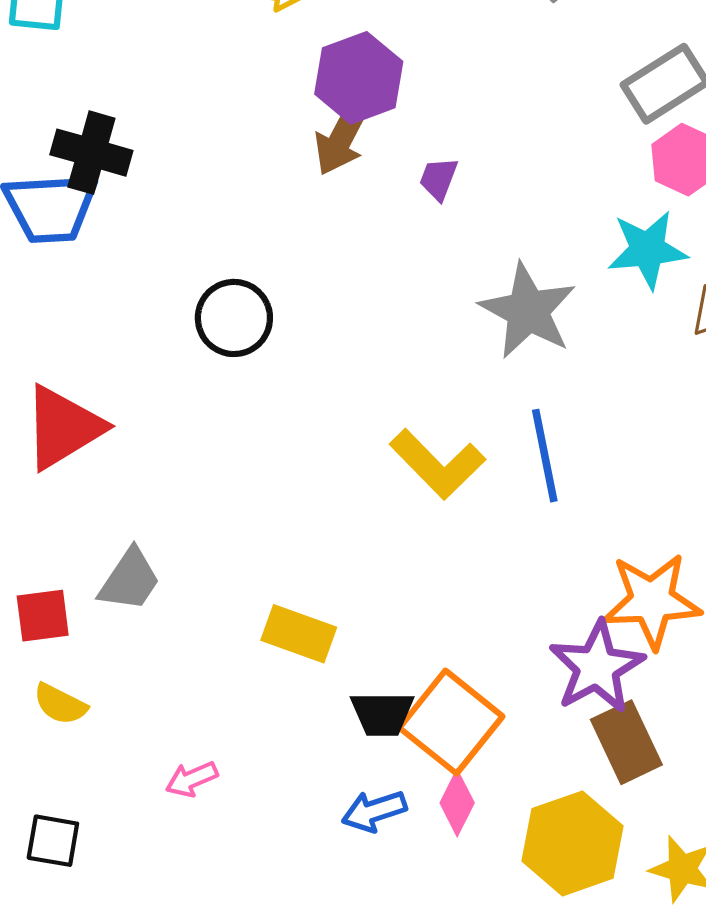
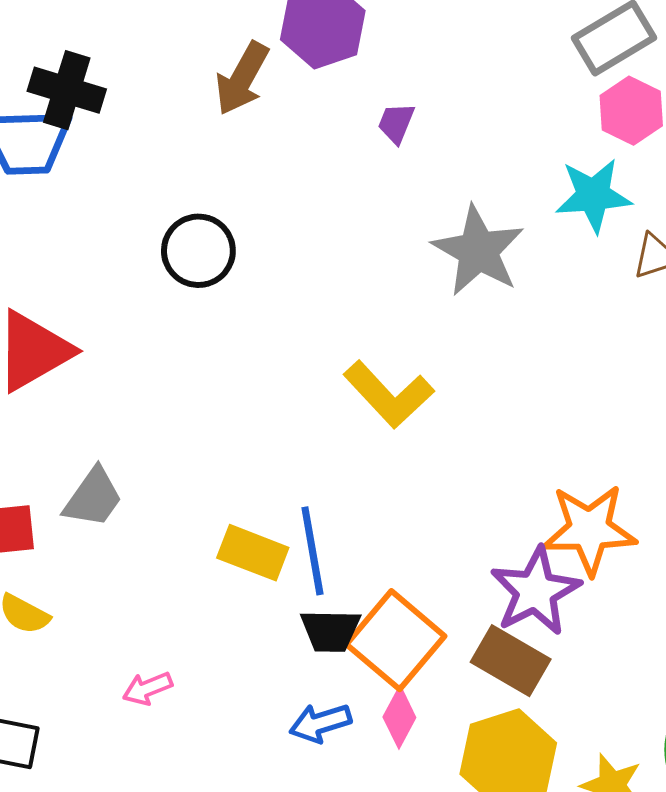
brown arrow: (342, 137) -> (242, 78), moved
blue line: (545, 456) -> (312, 551), moved
brown rectangle: (626, 742) -> (511, 661), moved, turned -36

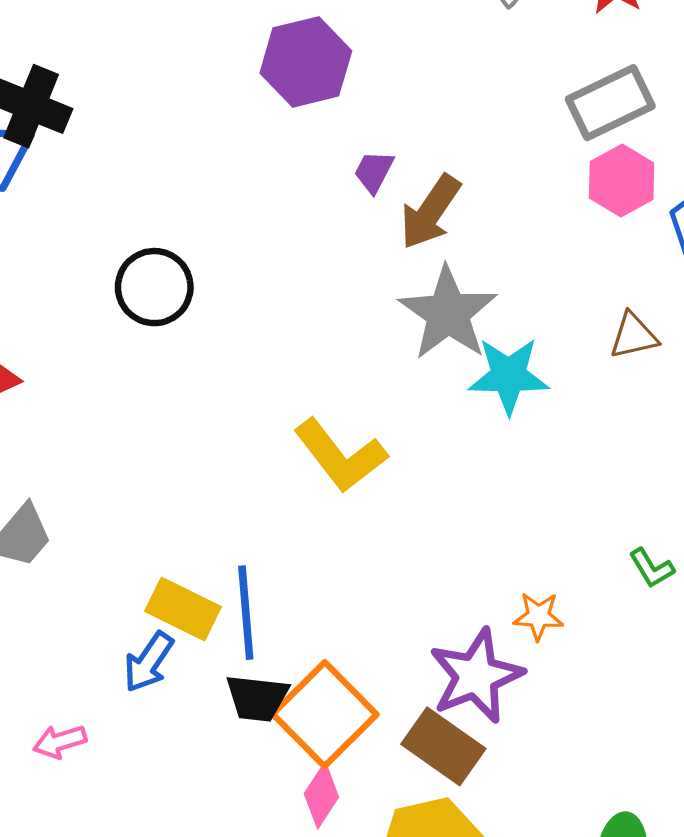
brown arrow: (242, 78) -> (430, 212), moved
cyan star: (593, 195) -> (509, 376), moved
orange star: (589, 530) -> (538, 616), size x0.5
blue arrow: (320, 723) -> (149, 662), moved, turned -44

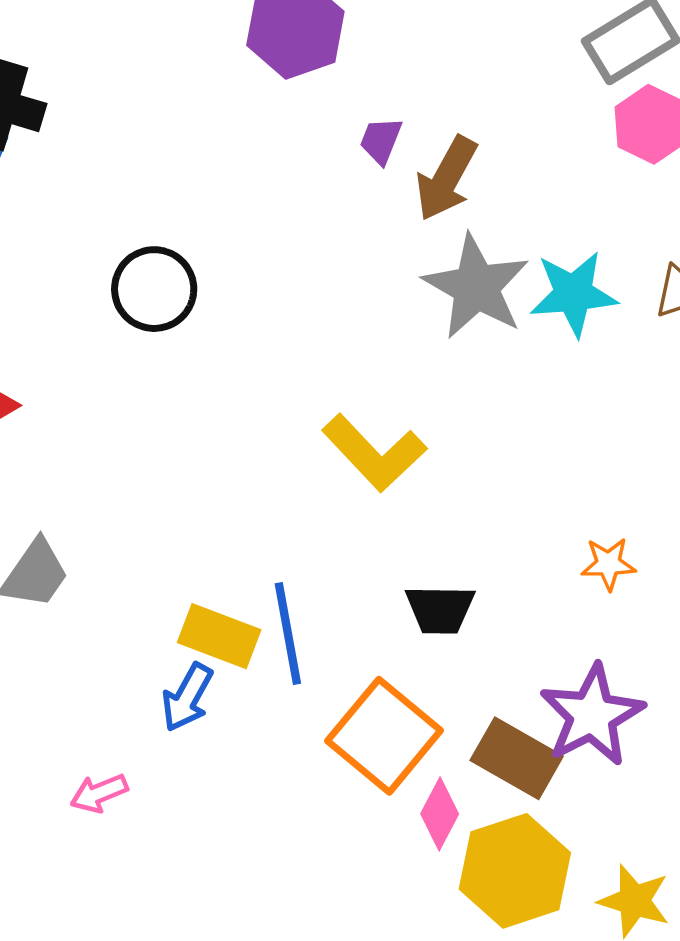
cyan star: (509, 376) -> (573, 294), moved
orange star: (538, 616) -> (608, 564), moved
purple star: (476, 676) -> (592, 715), moved
black trapezoid: (257, 698) -> (440, 609), moved
pink diamond: (321, 795) -> (440, 814), moved

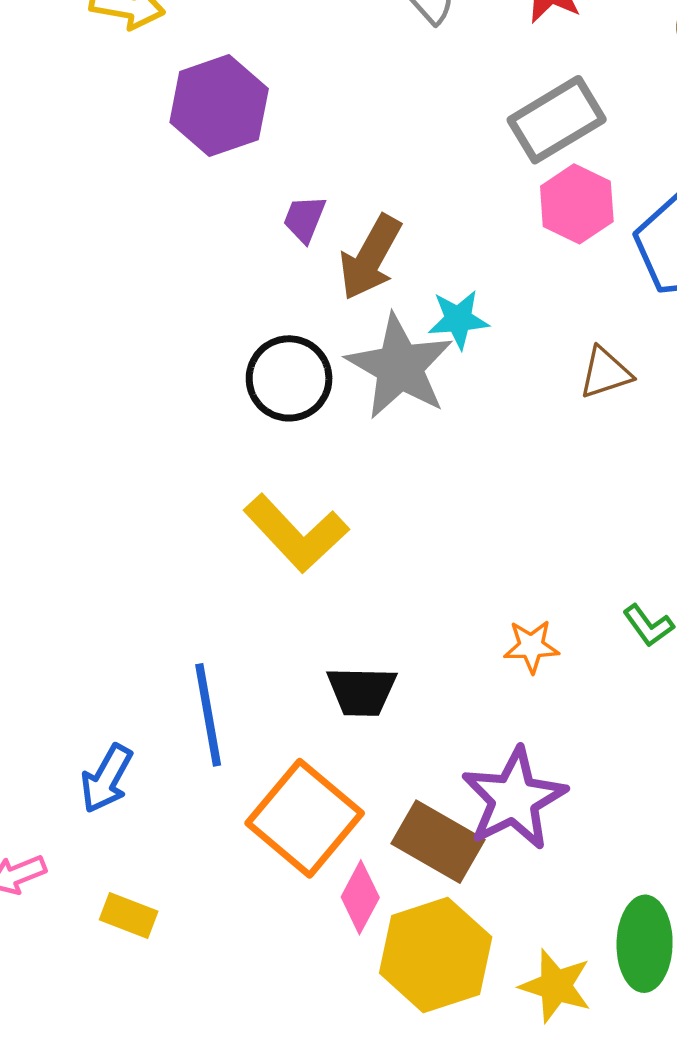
black circle: (154, 289) -> (289, 378), moved
cyan star: (573, 294) -> (458, 319), moved, size x0.7
yellow rectangle: (219, 636) -> (129, 916), moved, size x0.7

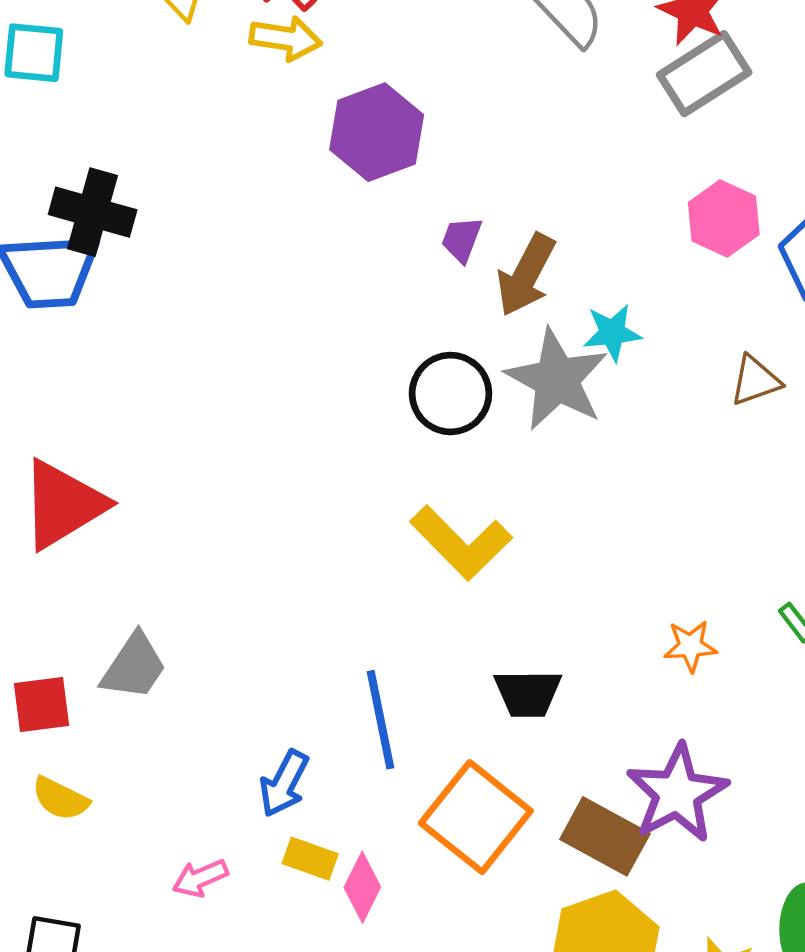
gray rectangle: (557, 120) -> (704, 74), moved
pink diamond: (360, 897) -> (362, 887), moved
yellow rectangle: (129, 916) -> (310, 859), moved

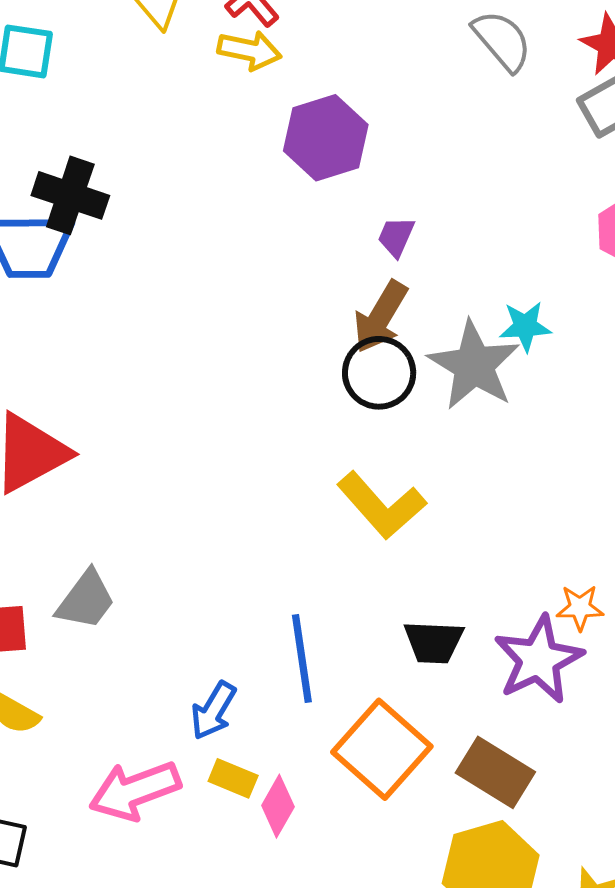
brown arrow: (526, 275) -> (381, 317), moved
purple star: (677, 793) -> (539, 659), moved
pink arrow: (200, 878) -> (135, 791), size x1.8

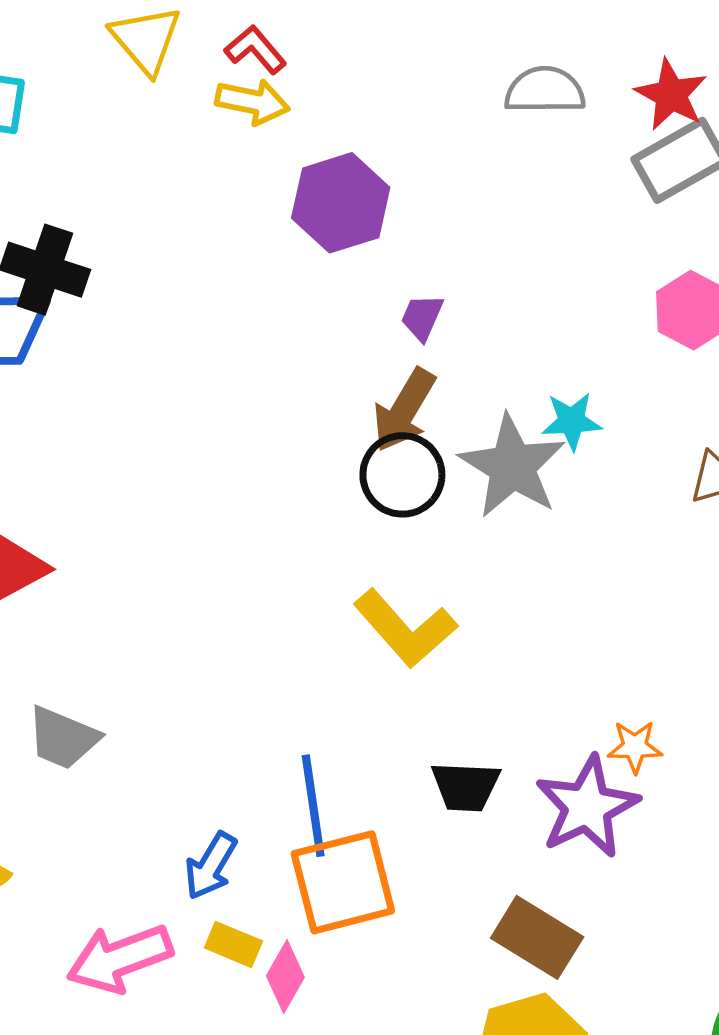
gray semicircle: (502, 41) -> (545, 90), turned -50
gray trapezoid: (86, 600) -> (63, 738), turned 76
orange square: (382, 749) -> (343, 882), moved, turned 34

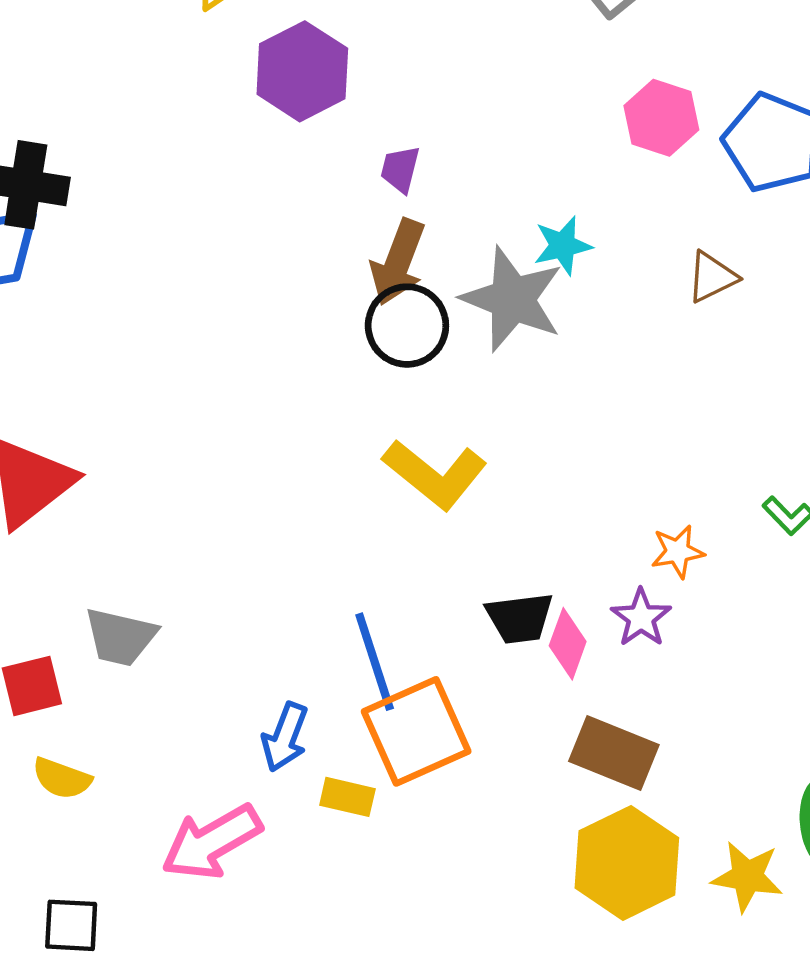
purple star: (587, 807) -> (641, 618), size x0.6
yellow rectangle: (233, 944) -> (347, 797), moved
pink diamond: (285, 976) -> (568, 644), moved

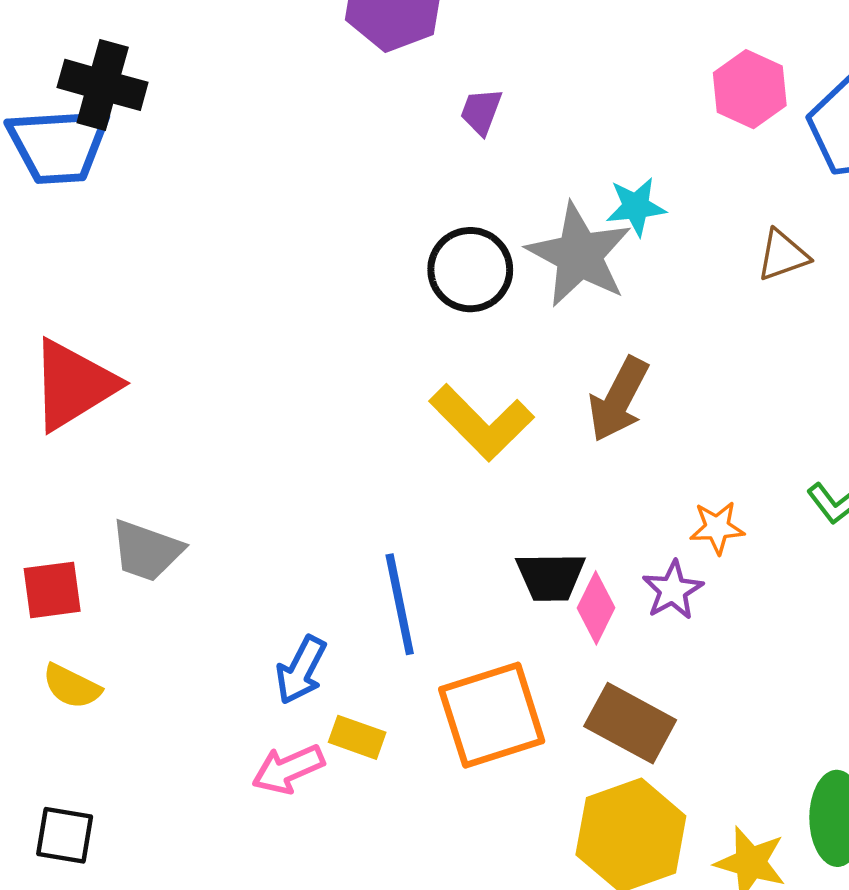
brown arrow: (398, 262) -> (618, 399), moved
orange square: (416, 731) -> (492, 715), moved
pink arrow: (212, 842) -> (288, 769), moved, size x0.7

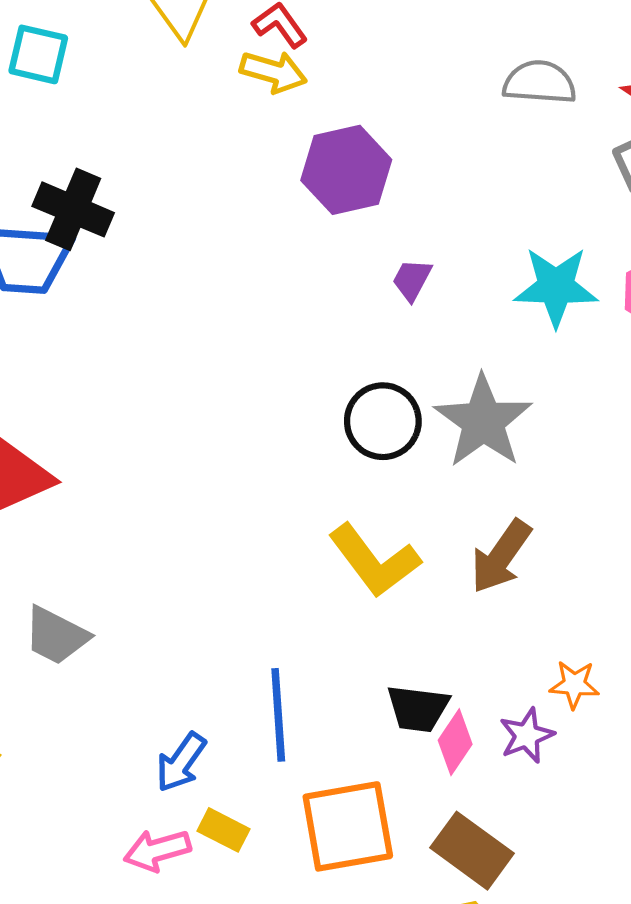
cyan star: (636, 207) -> (556, 287), moved, size x1.5

